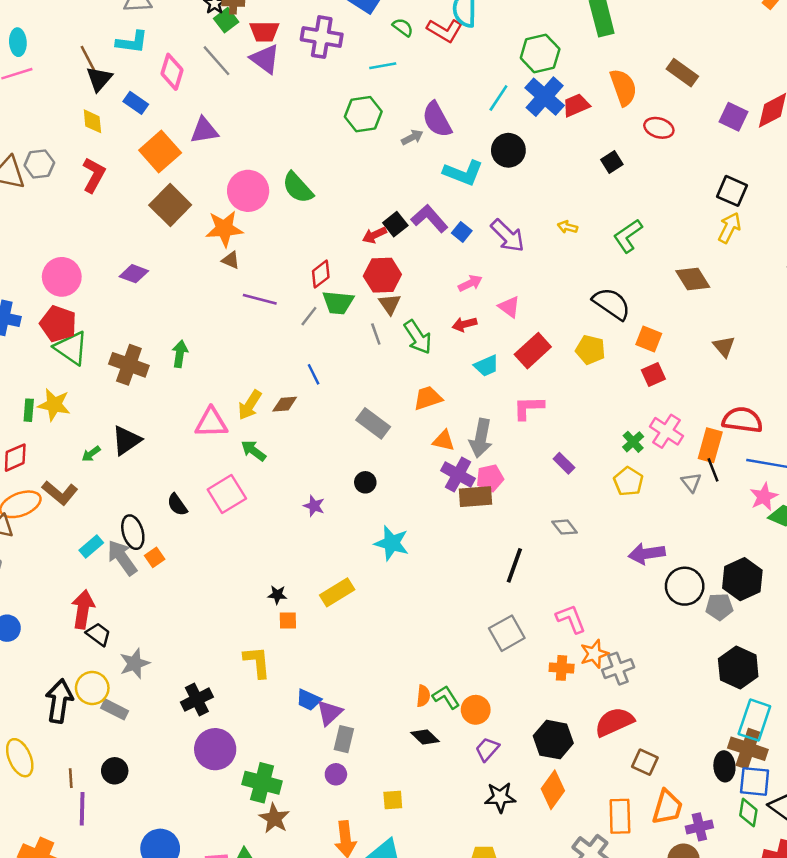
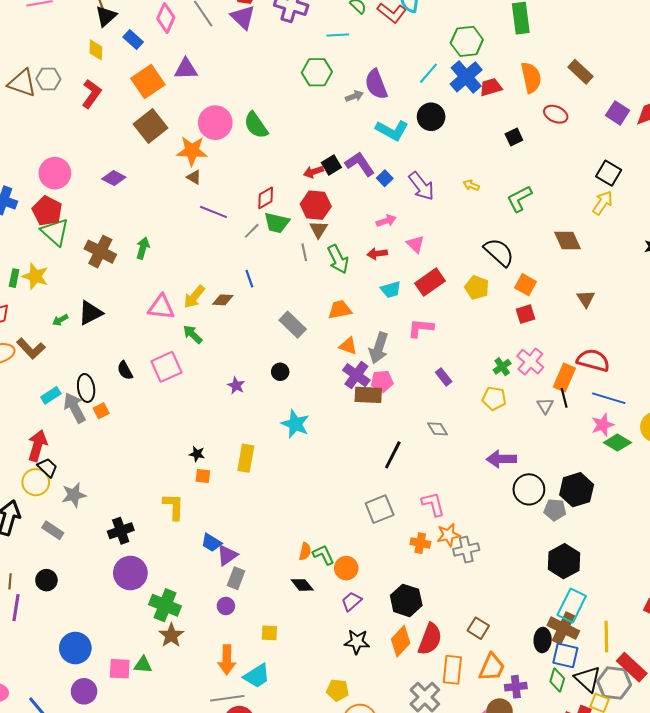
yellow pentagon: (628, 481) -> (494, 398), turned -30
yellow rectangle: (337, 592) -> (246, 458), turned -56
yellow circle: (92, 688) -> (36, 482), moved
red semicircle: (614, 722) -> (430, 639), moved, turned 128

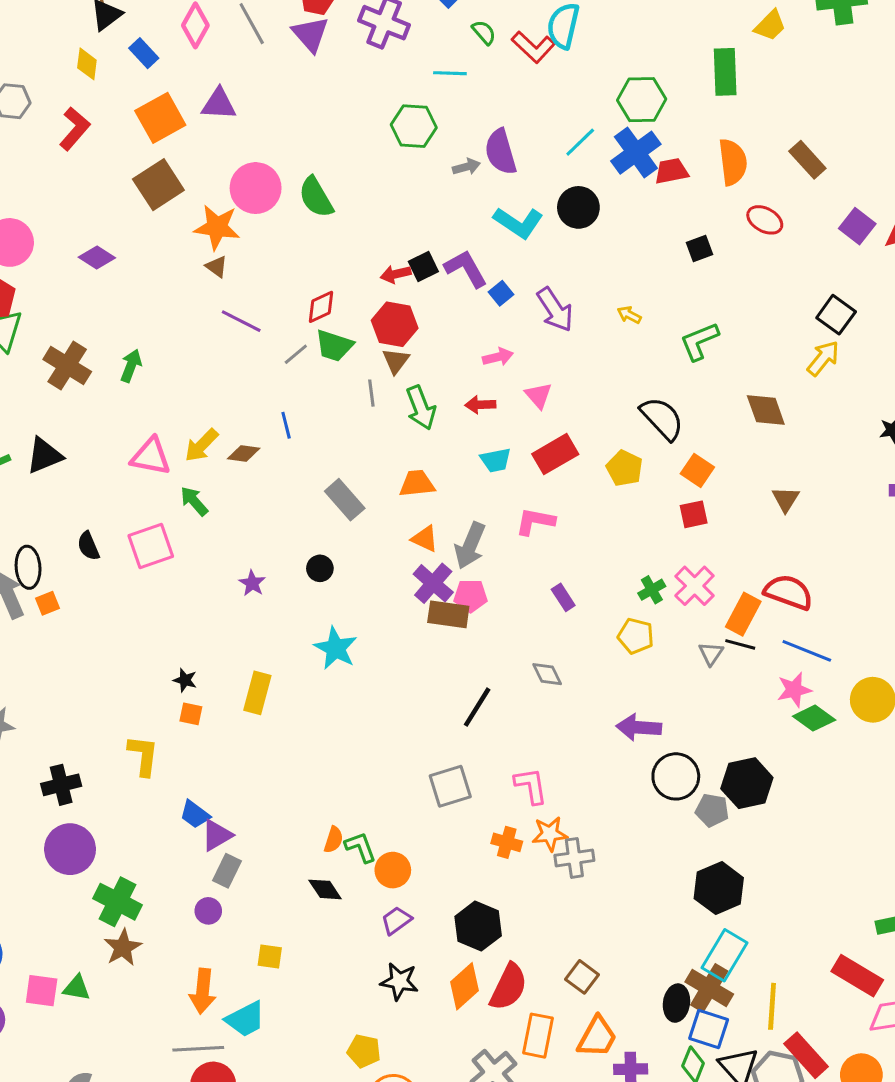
black line: (564, 398) -> (740, 644), turned -66

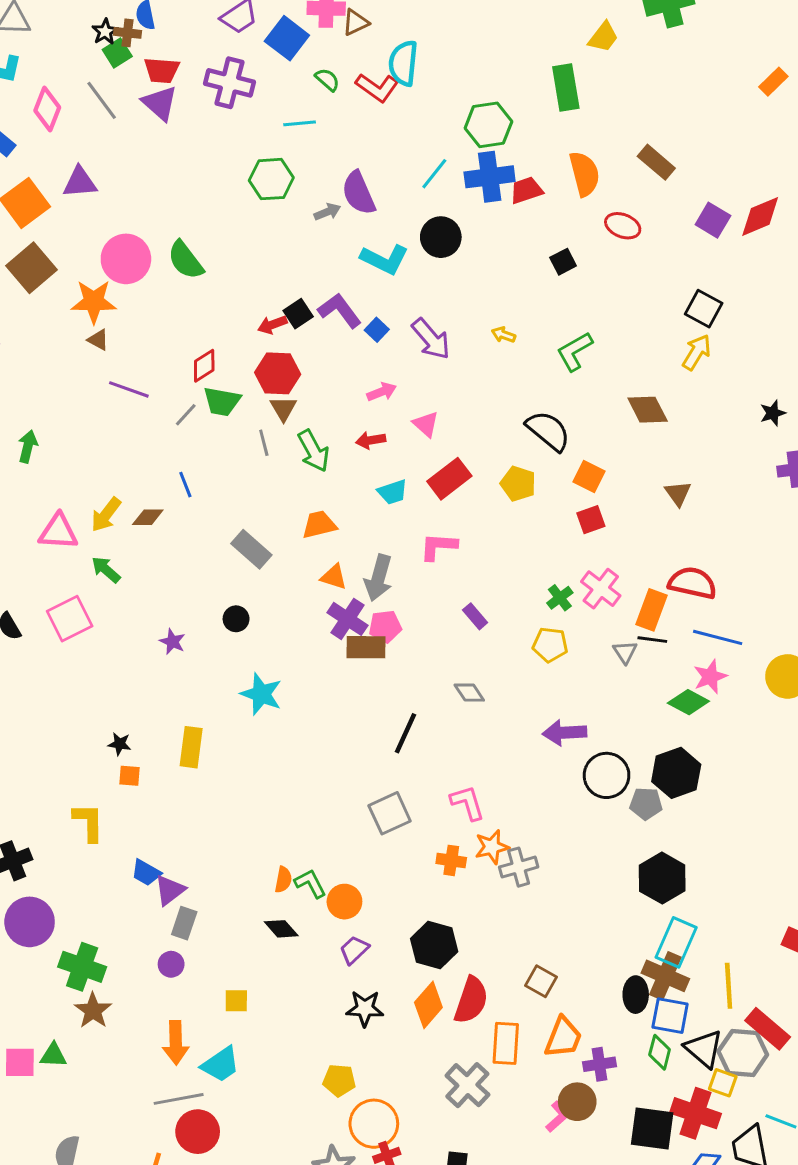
blue cross: (636, 153) -> (490, 177), turned 36
green diamond: (814, 718) -> (688, 702), moved

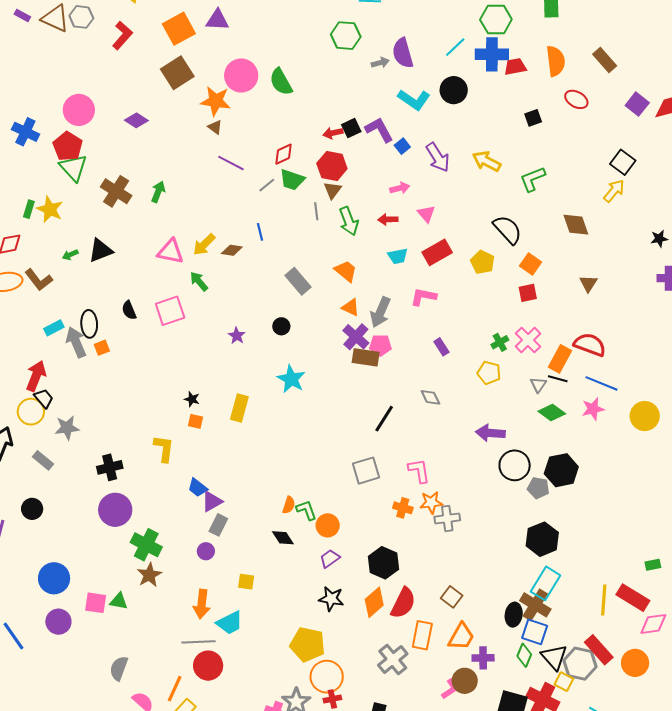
yellow arrow: (503, 335) -> (487, 161), size x1.8
orange trapezoid: (319, 525) -> (346, 271), turned 45
green diamond: (688, 702) -> (552, 413), moved
yellow line: (729, 986) -> (604, 600), moved
yellow pentagon: (339, 1080) -> (308, 644), size x1.6

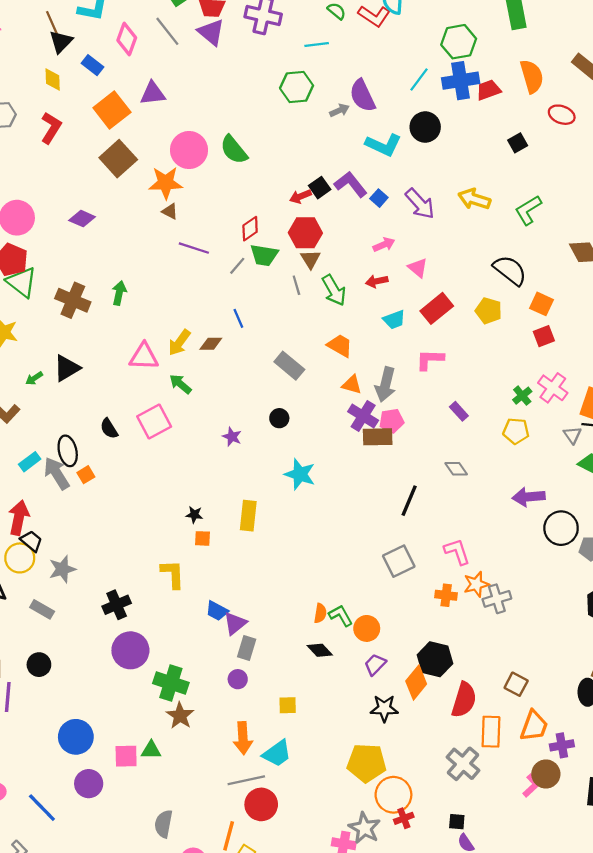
orange diamond: (374, 602) -> (416, 683), moved

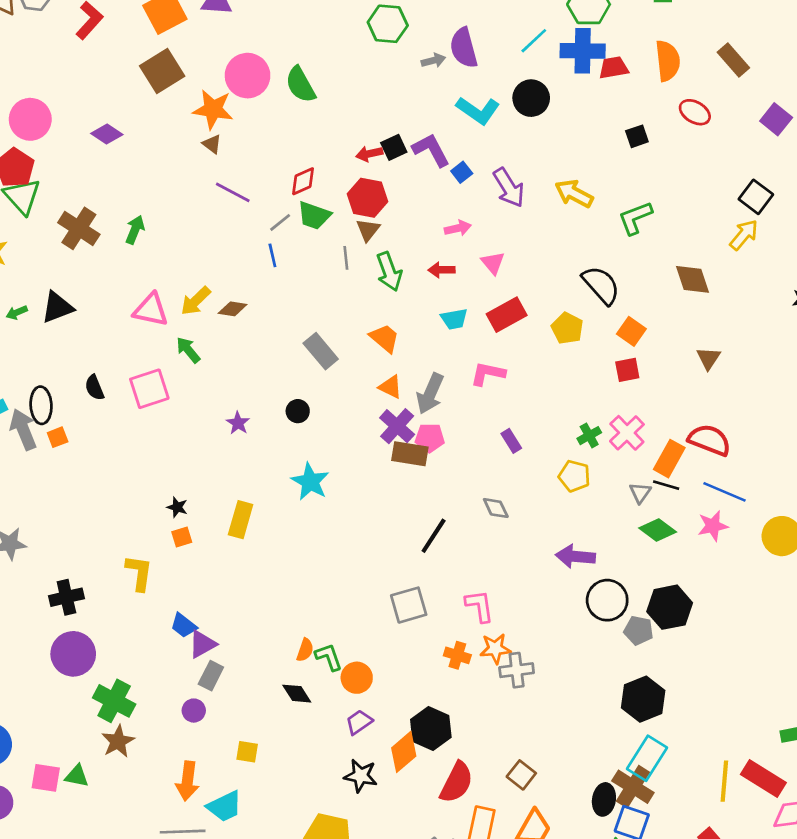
blue line: (238, 318) -> (272, 255), moved
orange square: (203, 538) -> (182, 537), turned -30

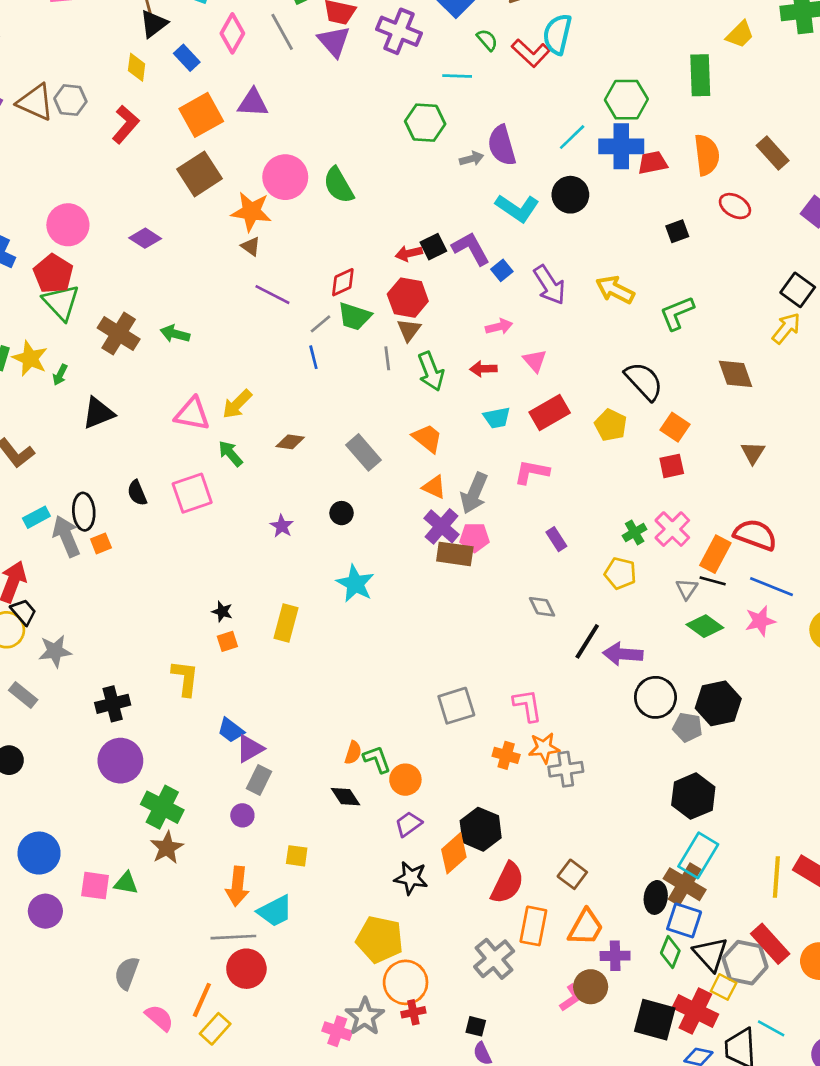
green arrow: (135, 230) -> (175, 334), turned -96
brown diamond: (233, 309) -> (290, 442), moved
green arrow: (17, 313) -> (60, 375), moved, turned -40
black line: (434, 536) -> (587, 641), moved

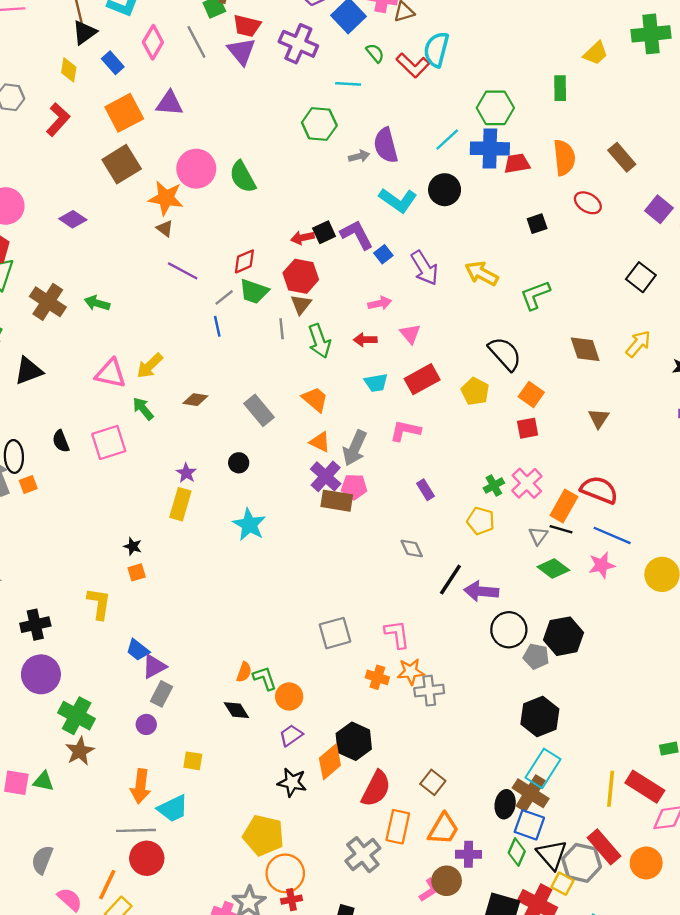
green rectangle: (700, 75) -> (560, 88), size x0.7
yellow arrow: (786, 328) -> (638, 344), moved
yellow rectangle: (286, 623) -> (180, 504), moved

